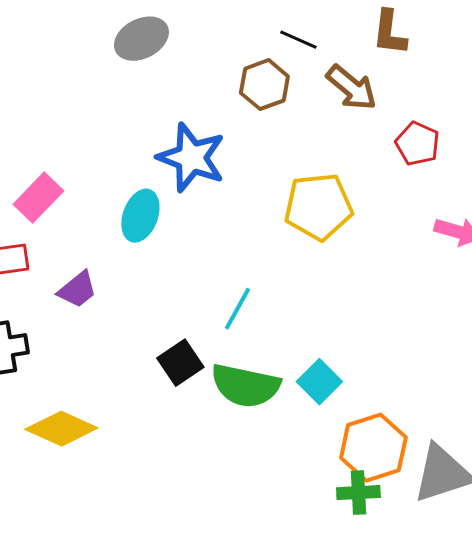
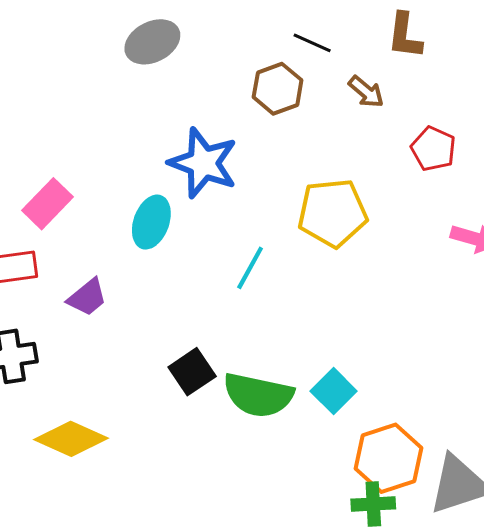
brown arrow: (351, 88) -> (366, 92), size x0.7
cyan line: (237, 309) -> (250, 268), moved

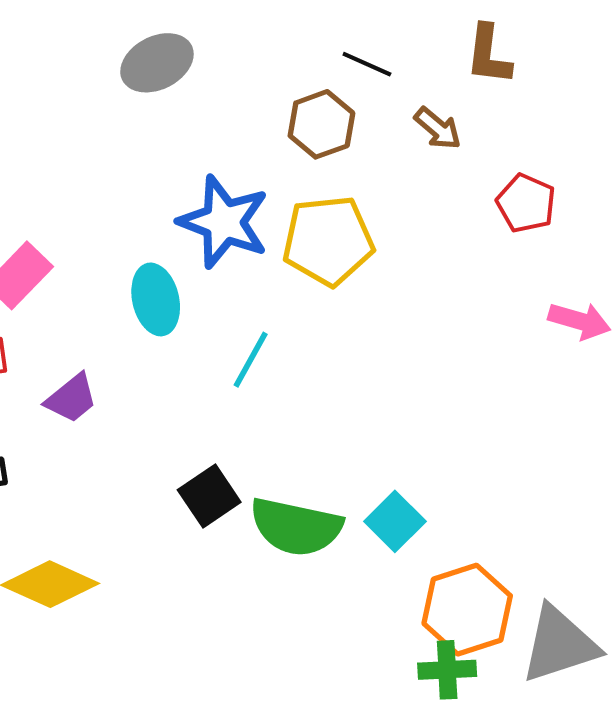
yellow pentagon: (333, 213) -> (328, 241), moved
cyan ellipse: (151, 222) -> (156, 299), turned -33
cyan line: (250, 268) -> (251, 360), moved

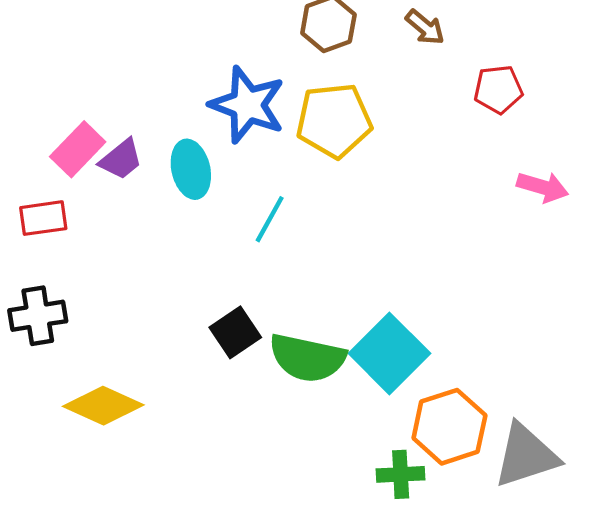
red pentagon: (526, 203) -> (498, 89), turned -30
purple trapezoid: (71, 398) -> (121, 159), moved
cyan square: (395, 521) -> (389, 353), size x1.6
green cross: (447, 670) -> (401, 474), moved

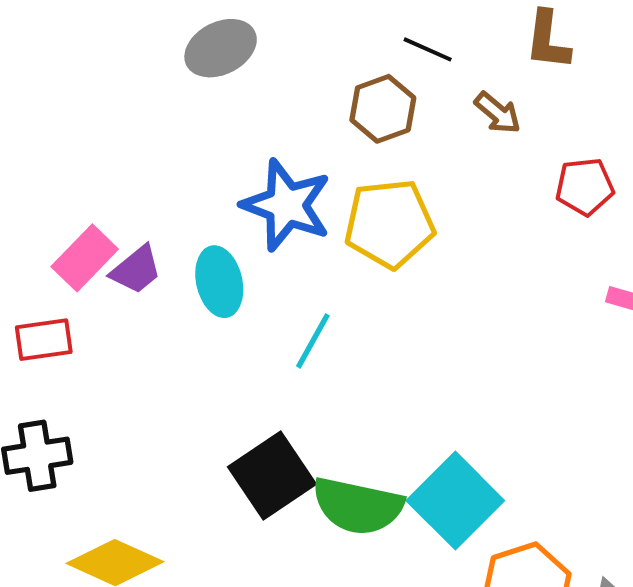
black square: (235, 332) -> (272, 476), size x1.4

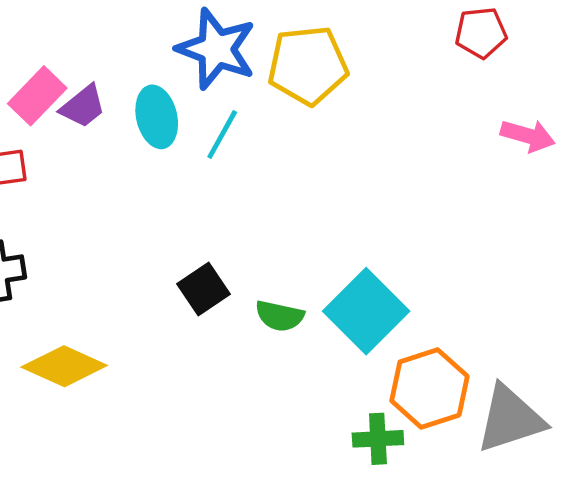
cyan line: (313, 341) -> (222, 134), moved
black square: (272, 476) -> (203, 289), size x0.7
green semicircle: (358, 506) -> (280, 316), size x0.6

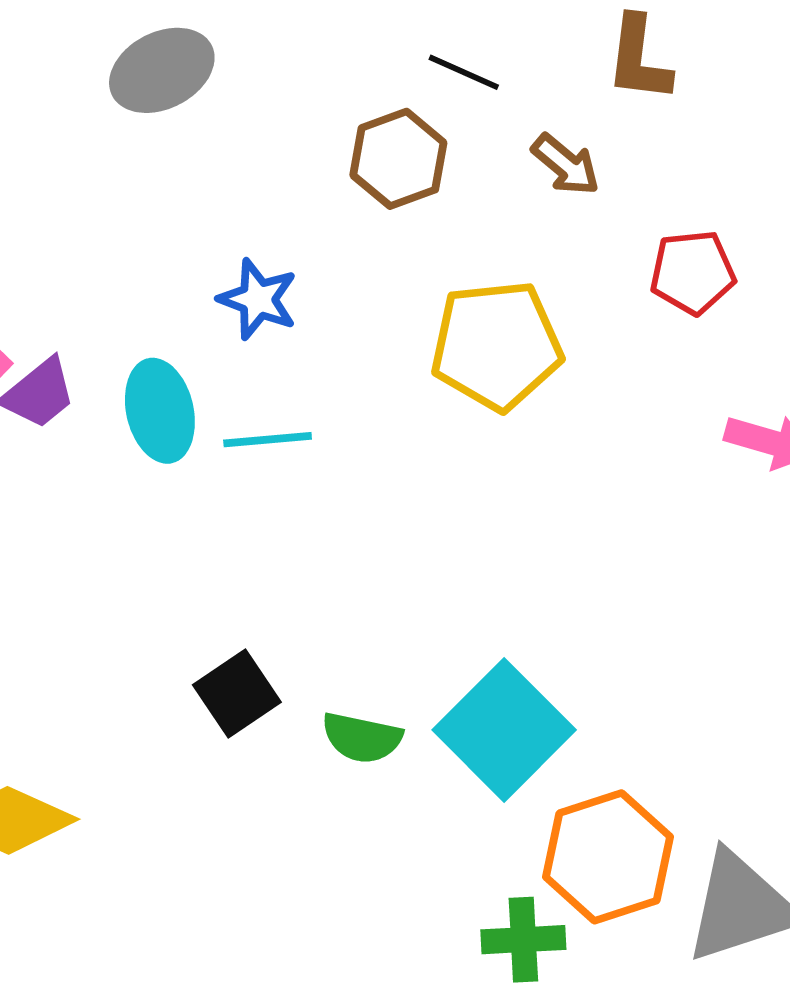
blue star: (216, 49) -> (258, 299), size x0.6
yellow pentagon: (308, 65) -> (496, 345), moved
cyan line: (222, 134) -> (268, 440), turned 56

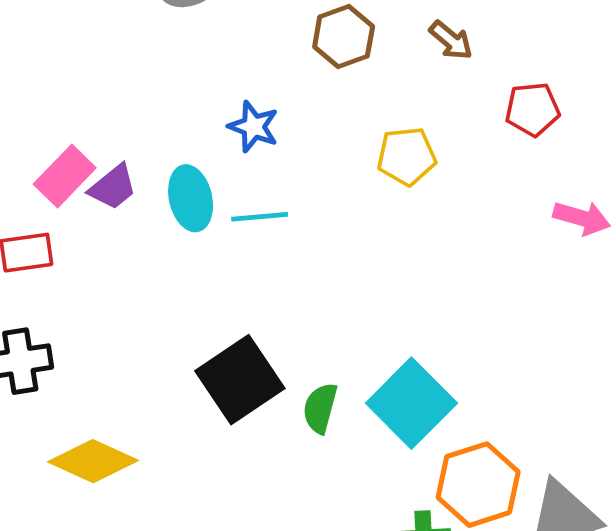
yellow pentagon: (496, 345) -> (407, 156), size x0.7
black square: (237, 693) -> (240, 380), size x1.6
green semicircle: (362, 738) -> (320, 408), turned 93

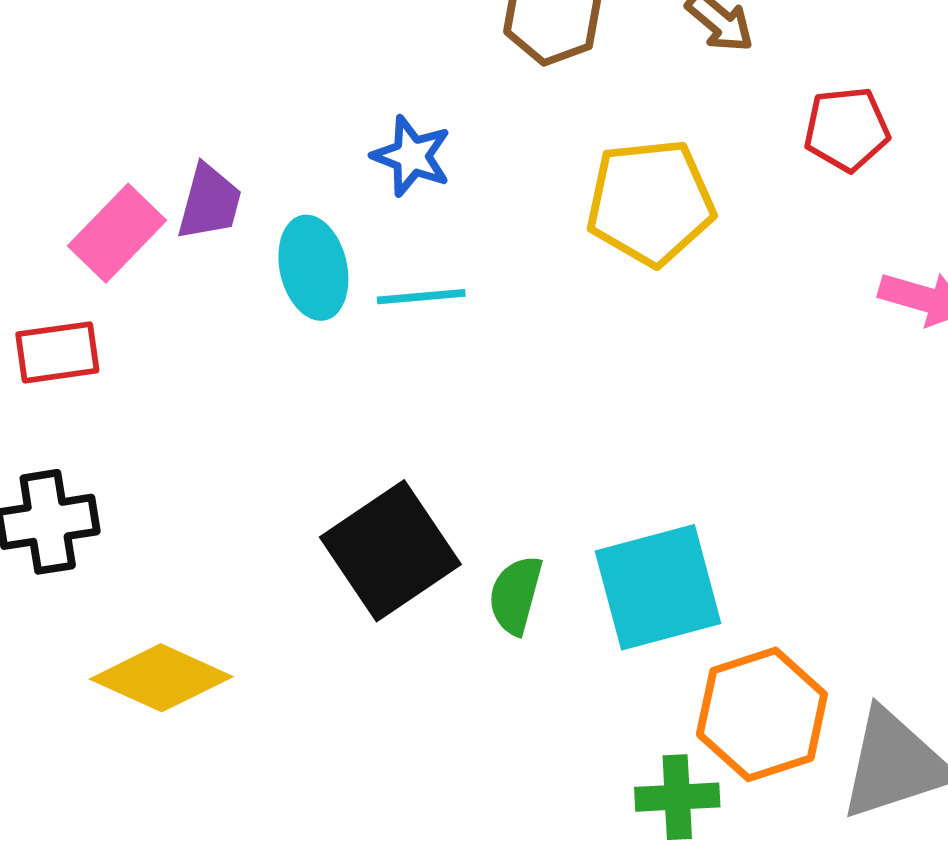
yellow pentagon: (407, 156) -> (650, 202), size x1.4
purple trapezoid: (113, 187) -> (209, 202), moved, turned -36
cyan square: (411, 403) -> (658, 587), turned 30

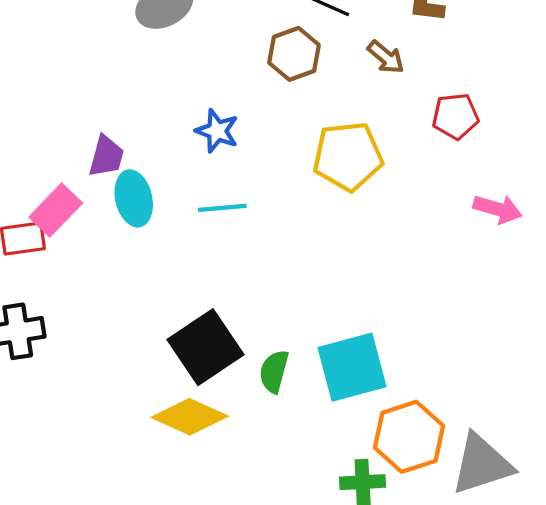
pink rectangle: (117, 233) -> (56, 210), moved
cyan ellipse: (313, 268) -> (134, 198), moved
yellow diamond: (161, 678) -> (190, 417), moved

